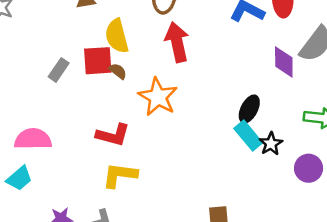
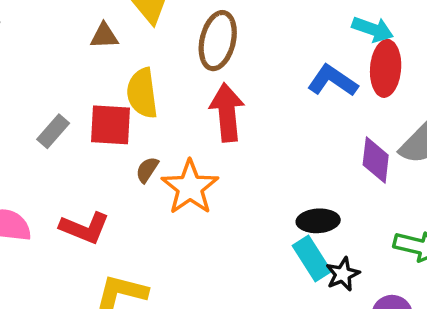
brown semicircle: (118, 71) -> (147, 170), moved, turned -102
black ellipse: (249, 109) -> (318, 221), turned 52
red L-shape: (113, 135) -> (85, 228), moved

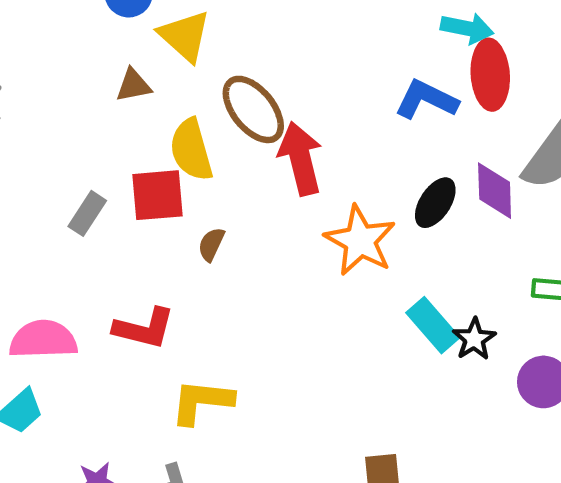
brown ellipse: (218, 41) -> (253, 109), moved, turned -44
orange star: (190, 187) -> (360, 241), moved
black ellipse: (318, 221) -> (435, 203), moved, turned -45

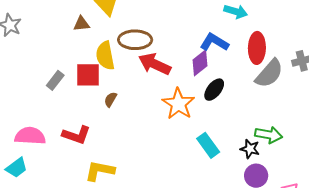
red ellipse: (490, 75) -> (257, 48), moved
brown ellipse: (253, 109) -> (135, 40), turned -56
red arrow: (300, 159) -> (155, 64), turned -56
purple diamond: (495, 191) -> (200, 63), moved, turned 48
black star: (474, 339) -> (250, 149), moved, turned -30

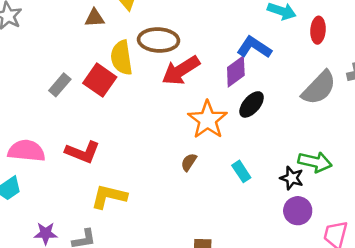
red ellipse: (257, 48) -> (318, 30), moved, size x0.7
red arrow: (155, 64) -> (181, 70), turned -60
red square: (88, 75) -> (100, 80), turned 32
brown semicircle: (110, 99) -> (189, 162), moved
cyan rectangle: (208, 145) -> (241, 171), size x0.7

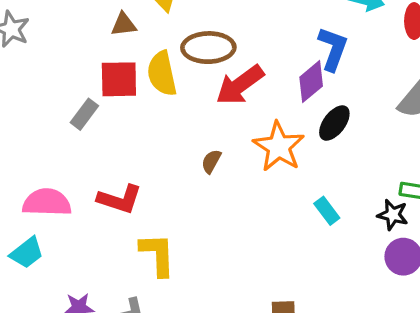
blue L-shape: (254, 47) -> (333, 49), turned 80
red square: (100, 80) -> (119, 79), moved, turned -32
brown semicircle: (189, 162) -> (211, 161), moved
yellow L-shape: (109, 197) -> (158, 255), turned 78

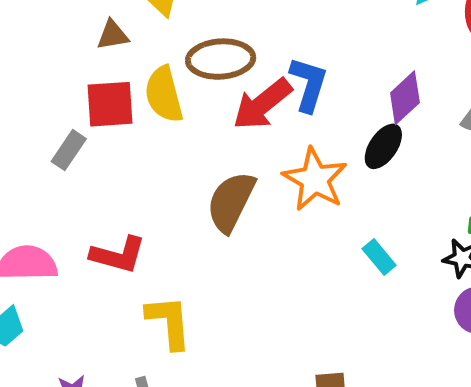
blue L-shape: (333, 49) -> (309, 84), moved
purple diamond: (311, 82) -> (405, 98), moved
brown semicircle: (211, 161) -> (231, 202), size x2.0

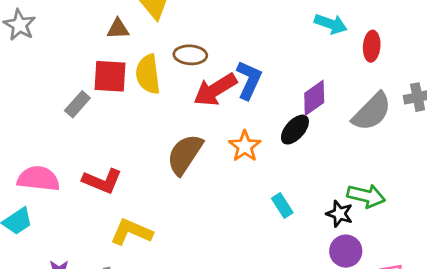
brown ellipse: (221, 59) -> (190, 55), size x0.7
orange star: (315, 179) -> (245, 146), size x0.7
yellow L-shape: (169, 322) -> (131, 232), turned -69

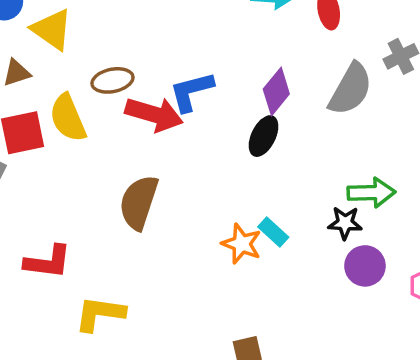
blue L-shape: (249, 80) -> (191, 91), turned -114
red arrow: (215, 90) -> (154, 114), turned -117
orange star: (245, 146) -> (242, 244), moved

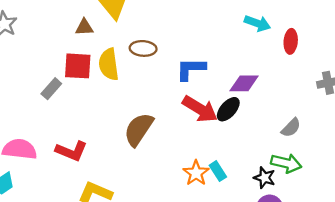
gray semicircle: (350, 89) -> (291, 128), moved, size x0.6
purple diamond: (276, 91) -> (244, 83), turned 36
red arrow: (154, 114) -> (200, 109), moved

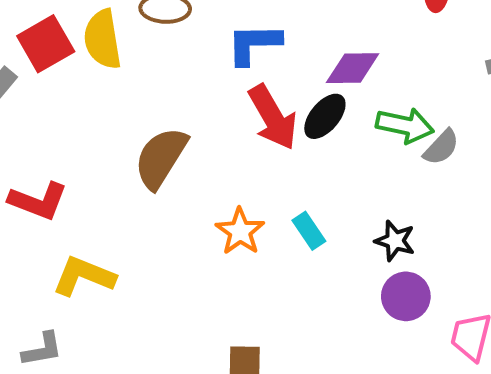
red square: (78, 66) -> (46, 44), turned -32
red arrow: (200, 109) -> (273, 117), turned 30
green arrow: (286, 163) -> (405, 125), moved
orange star: (196, 173) -> (240, 231), moved

